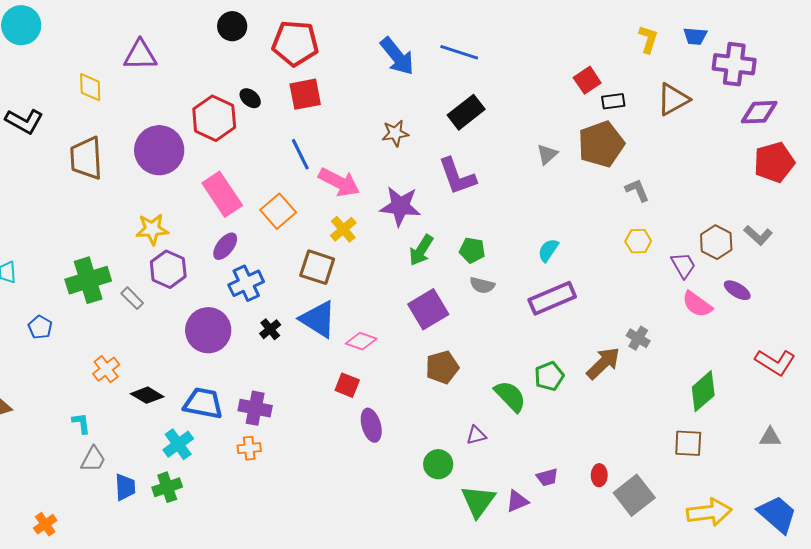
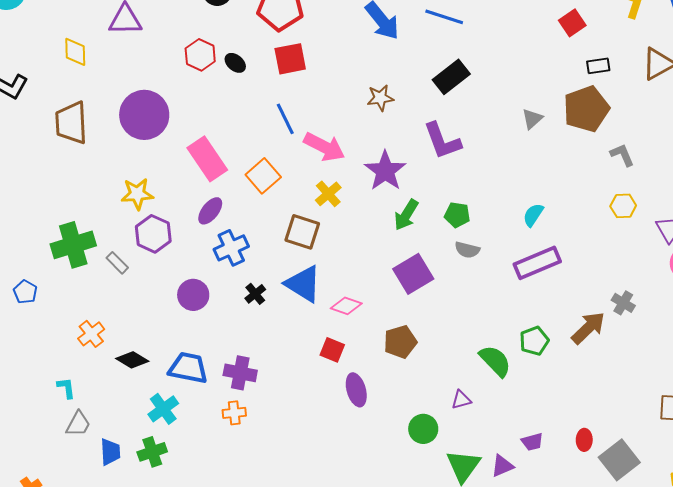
red square: (587, 80) -> (572, 23), moved
red hexagon: (214, 118) -> (200, 55), moved, size x0.7
purple star: (400, 206) -> (385, 171), turned 30
purple circle: (208, 330) -> (193, 295), size x0.7
brown pentagon: (442, 367) -> (400, 342), moved

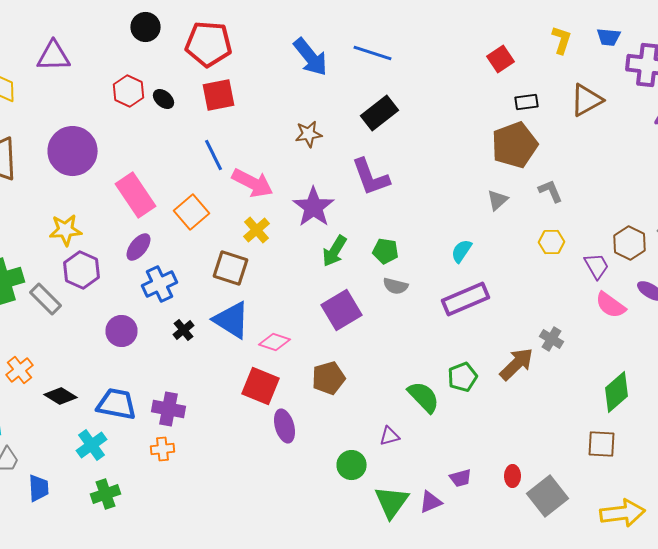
gray triangle: (532, 119) -> (498, 200), moved
gray rectangle: (117, 263) -> (46, 299), size x1.4
red square: (332, 350) -> (260, 386), size x1.5
green cross: (152, 452) -> (106, 494), moved

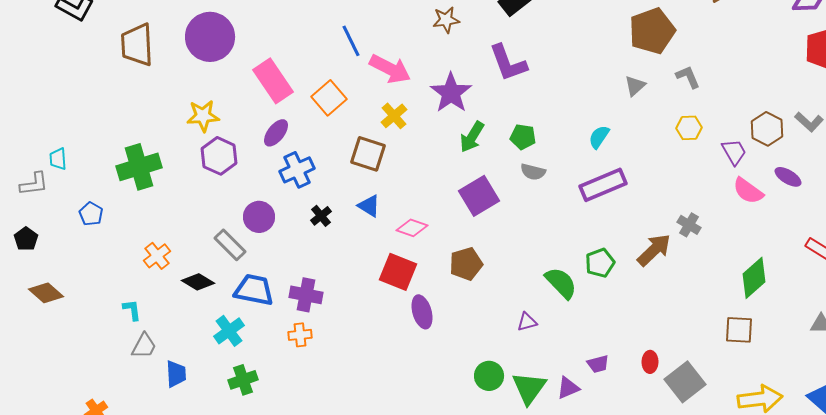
gray rectangle: (46, 299) -> (230, 245), moved
blue triangle: (232, 320) -> (369, 206), size x0.6
green circle: (352, 465) -> (489, 376), moved

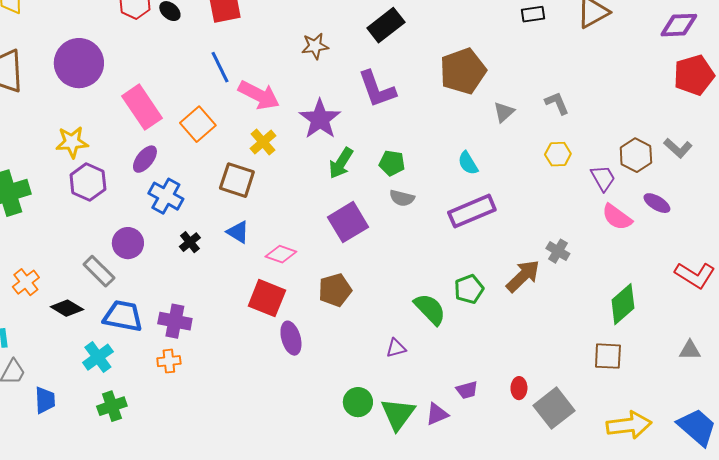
brown pentagon: (652, 31) -> (463, 71), moved
cyan semicircle: (599, 137) -> (468, 163), turned -65
blue cross: (297, 170) -> (166, 196), turned -36

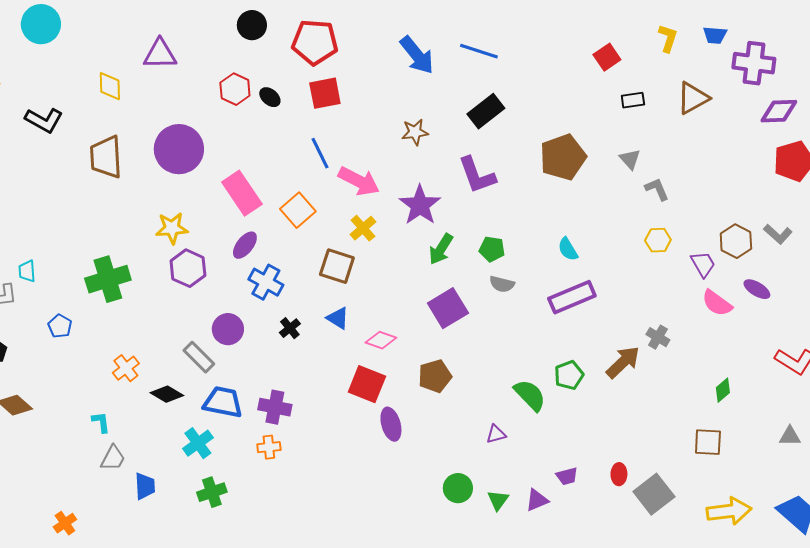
gray triangle: (504, 112) -> (630, 159), moved, turned -30
green diamond: (623, 304) -> (723, 390), size x0.6
green triangle: (398, 414) -> (498, 500), size x0.6

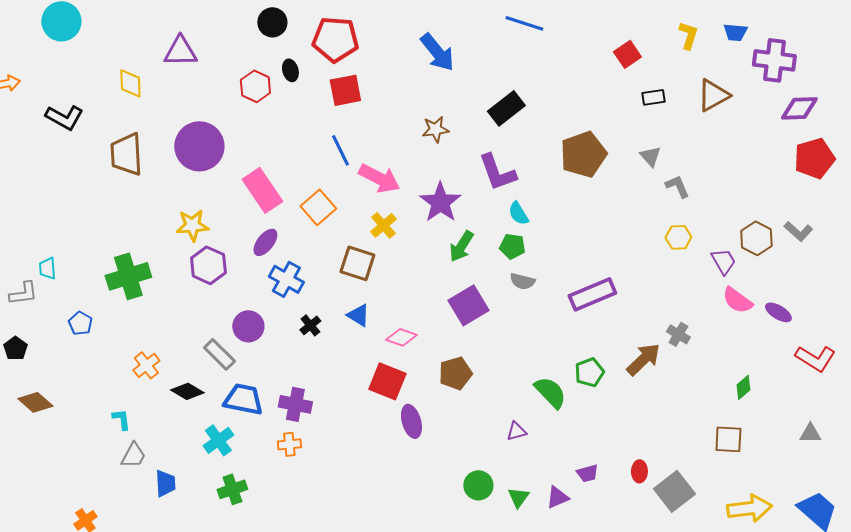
blue line: (479, 51) -> (524, 23), moved
black ellipse: (270, 97) -> (290, 70), moved, turned 35
cyan semicircle: (568, 249) -> (518, 213), moved
purple ellipse: (757, 289) -> (778, 312), moved

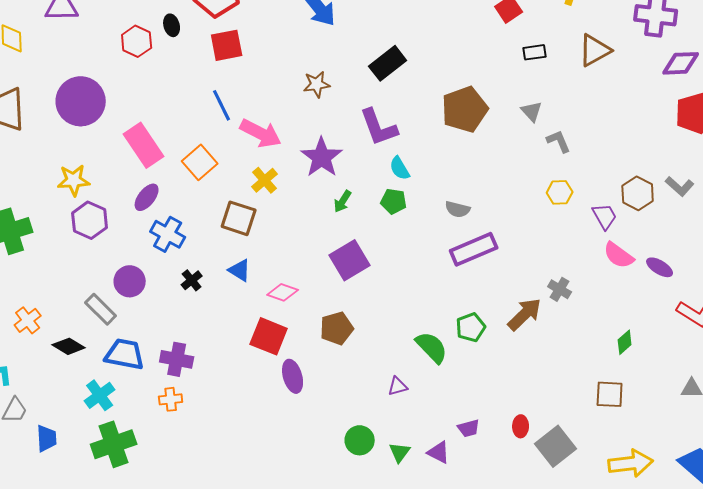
green arrow: (461, 246) -> (343, 201), size x0.7
gray semicircle: (522, 281) -> (458, 209), moved
green cross: (232, 489) -> (114, 444), size x1.5
purple triangle: (557, 497) -> (439, 452), turned 50

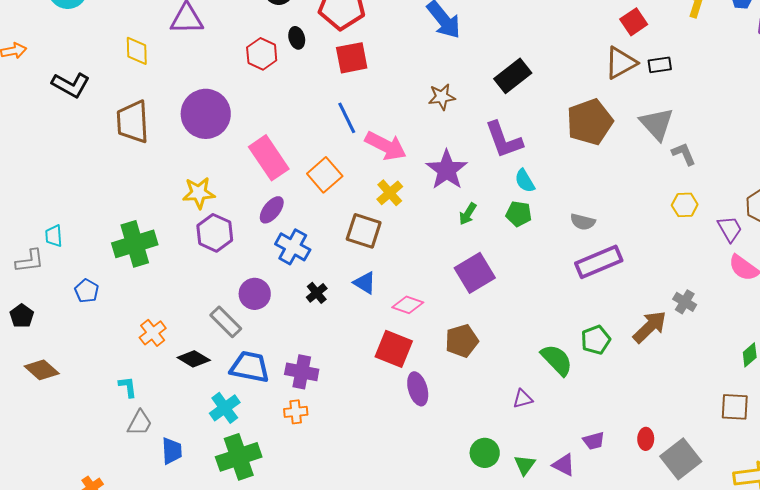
brown triangle: (595, 50) -> (621, 63), moved
gray triangle: (532, 111) -> (657, 124), size x1.6

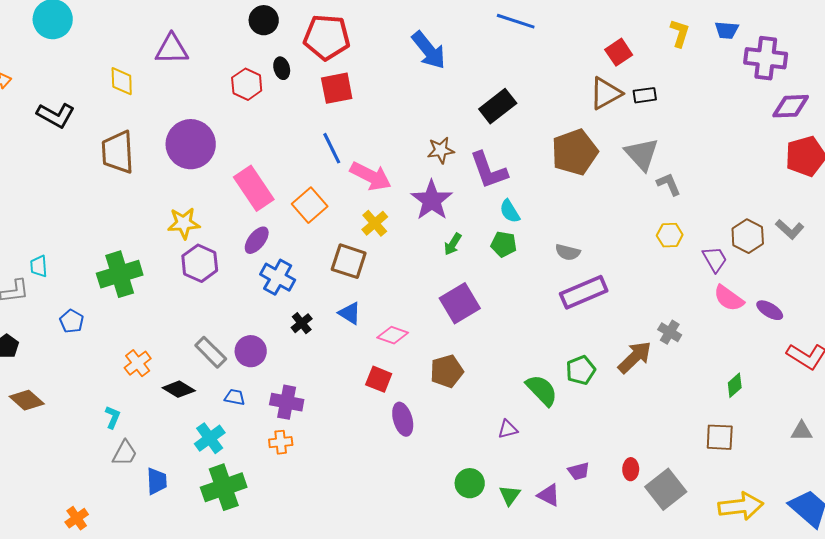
brown star: (442, 97) -> (441, 150), moved
purple circle: (255, 294) -> (251, 351), moved
red square: (394, 349) -> (379, 379), size x0.7
blue trapezoid: (250, 367) -> (235, 397), size x0.5
cyan L-shape: (128, 387) -> (113, 417), turned 30

